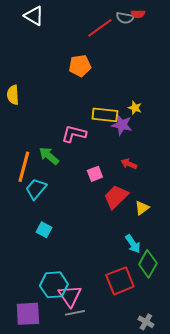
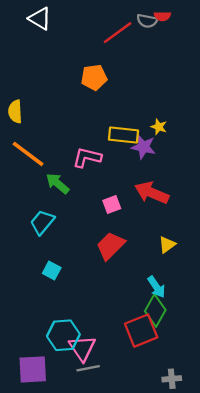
red arrow: (129, 164) -> (152, 193), size x1.8
orange line: (24, 167) -> (28, 154), moved, turned -68
red trapezoid: (116, 197) -> (111, 246), moved
green diamond: (148, 264) -> (155, 311), moved
gray cross: (146, 322) -> (172, 379), turned -35

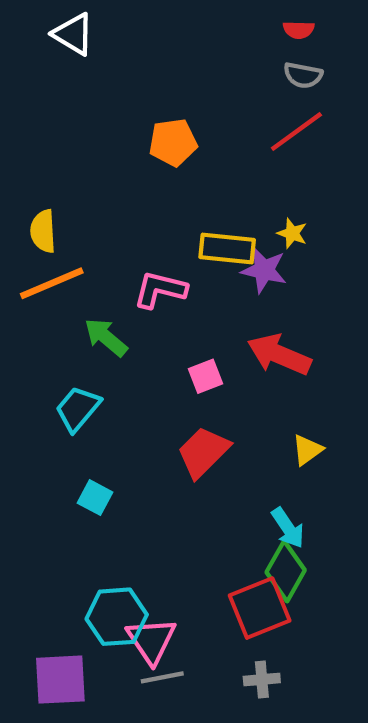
gray semicircle: (147, 21) -> (303, 75), moved
red line: (118, 33) -> (296, 132), moved
yellow semicircle: (15, 112) -> (43, 231), moved
orange line: (28, 154) -> (52, 283), turned -60
gray cross: (172, 379) -> (262, 680), moved

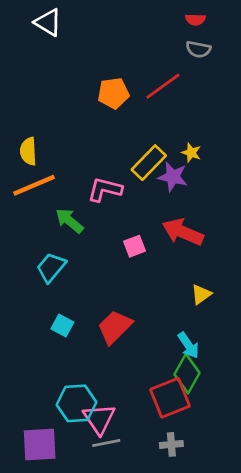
red line: (296, 132) -> (163, 86), moved
yellow rectangle: (227, 249) -> (149, 163), turned -52
red trapezoid: (203, 452) -> (115, 327), moved

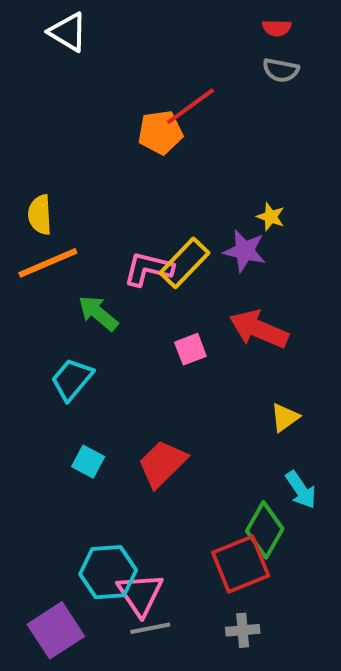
red line: (163, 86) -> (190, 106), moved
yellow rectangle: (149, 163) -> (184, 263), moved
cyan arrow: (188, 345) -> (301, 490), moved
purple square: (40, 444) -> (56, 630), turned -30

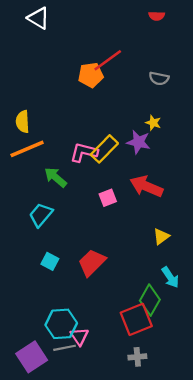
gray semicircle: (281, 70) -> (159, 78), moved
pink triangle: (140, 594) -> (79, 336), size x0.7
gray line: (150, 628) -> (65, 348), moved

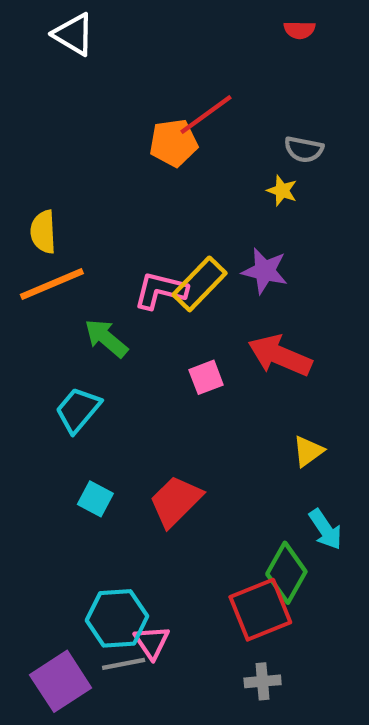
yellow star: (153, 123) -> (282, 191), moved

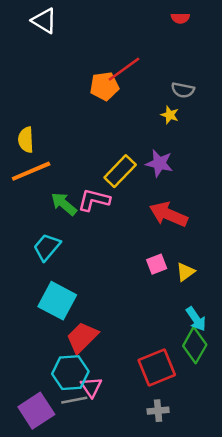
pink L-shape: (160, 290) -> (94, 200), moved
pink square: (206, 377) -> (157, 264), moved
cyan square: (95, 499) -> (57, 301), size x1.8
red trapezoid: (176, 501) -> (82, 337), moved
green diamond: (286, 573) -> (195, 345), moved

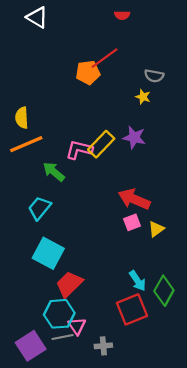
red semicircle: (180, 18) -> (122, 15), moved
pink L-shape: (94, 200) -> (79, 150), moved
red arrow: (168, 214) -> (134, 199), moved
cyan arrow: (196, 319) -> (138, 281), moved
gray cross: (158, 411) -> (103, 346), moved

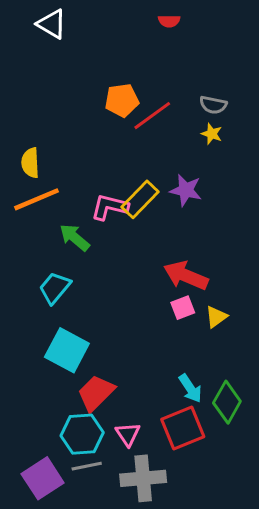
red line: (104, 58) -> (152, 116), moved
yellow star: (143, 97) -> (212, 134), moved
pink triangle: (77, 326) -> (128, 434), moved
gray cross: (103, 346) -> (143, 478), size x1.8

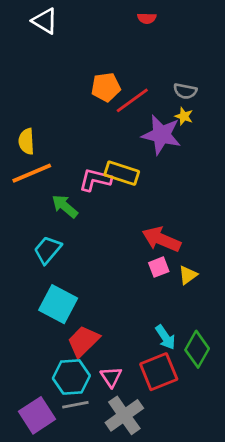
purple star: (186, 190) -> (161, 135), moved, size x1.4
yellow rectangle: (140, 199) -> (122, 173), turned 64
gray cross: (143, 478) -> (124, 415), turned -30

